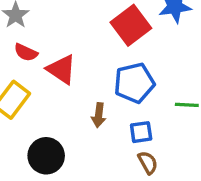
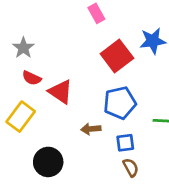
brown arrow: (99, 115) -> (91, 129), turned 78

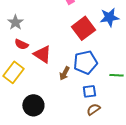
brown arrow: (91, 129) -> (64, 73), moved, turned -56
brown semicircle: (131, 167) -> (93, 109), turned -96

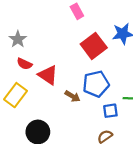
brown arrow: (64, 73) -> (72, 96), turned -88
blue square: (89, 91) -> (110, 111), moved

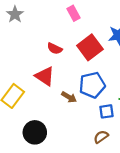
gray star: (18, 39) -> (15, 14), moved
red semicircle: (24, 64) -> (55, 49), moved

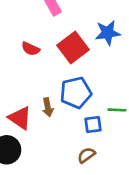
red triangle: (45, 76) -> (20, 118), moved
brown arrow: (69, 97) -> (48, 107), turned 48

